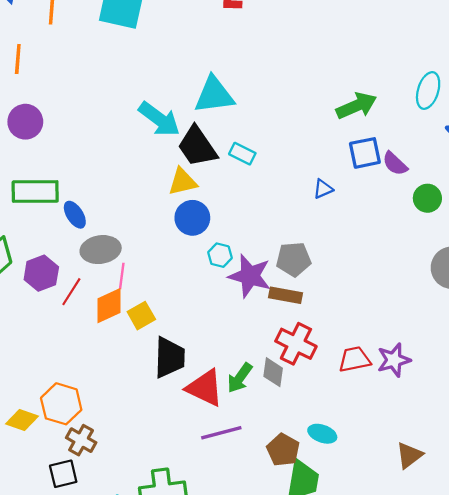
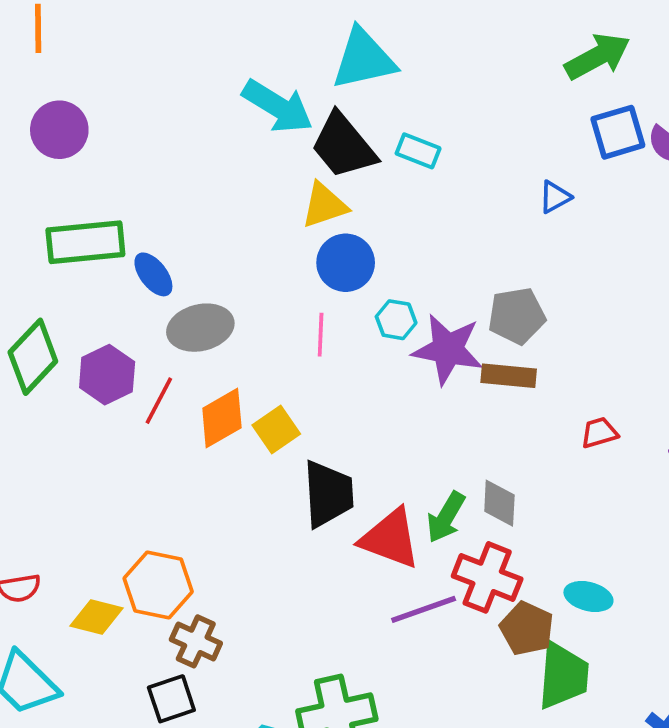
pink line: (122, 276) -> (321, 335), moved
red cross: (296, 344) -> (487, 577), moved
red trapezoid: (355, 359) -> (599, 433), moved, size x0.7

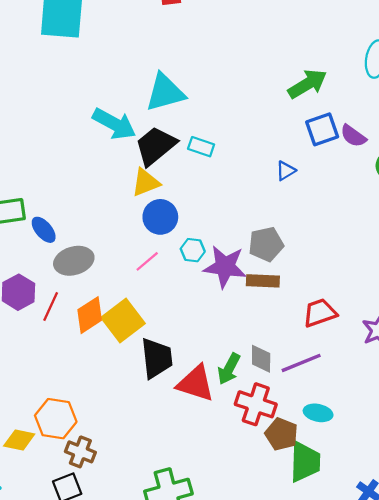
black trapezoid: (343, 146) -> (155, 146), turned 93
pink line: (321, 335) -> (147, 261), turned 50
yellow square: (276, 430) -> (123, 321), size x1.5
red trapezoid: (599, 433) -> (320, 313), size x1.5
purple line: (424, 609) -> (301, 363), moved

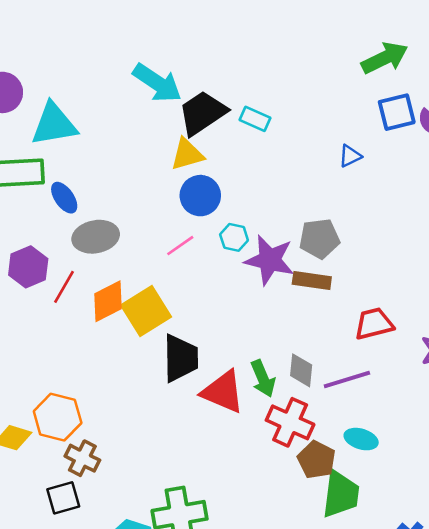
cyan triangle: (165, 92) -> (54, 124), moved
green arrow: (229, 369) -> (263, 378), turned -56

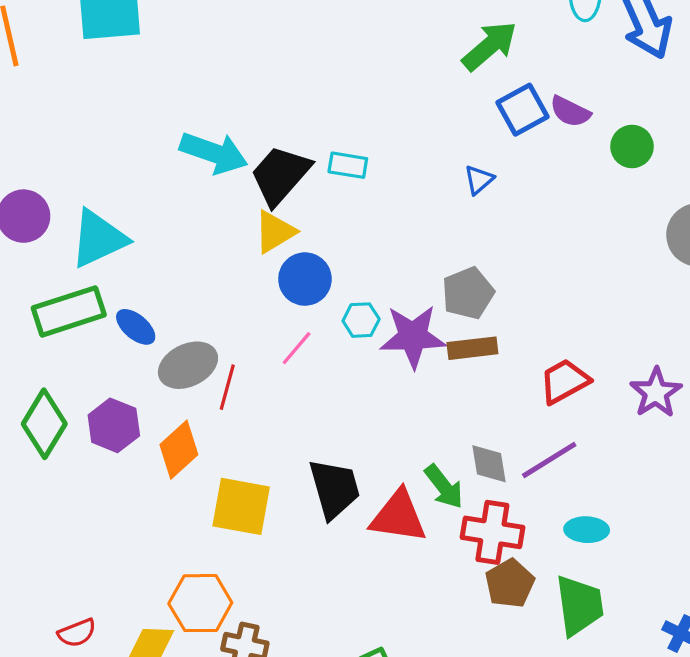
red line: (64, 287) -> (227, 387), moved
orange diamond: (108, 301) -> (179, 450), moved
yellow square: (146, 311) -> (241, 506), moved, turned -33
brown pentagon: (317, 460) -> (510, 583), moved, turned 30

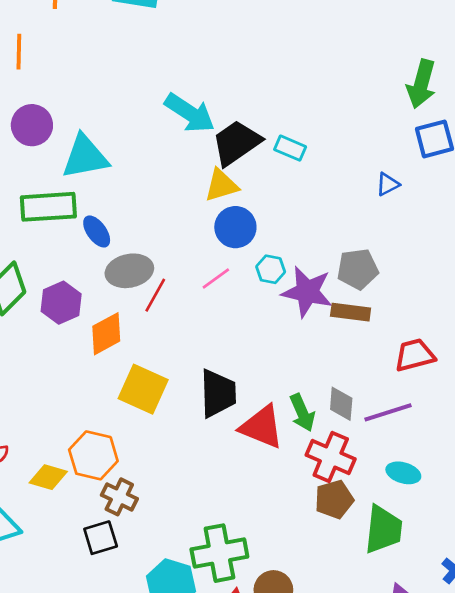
green arrow: (490, 46) -> (421, 84), turned 132

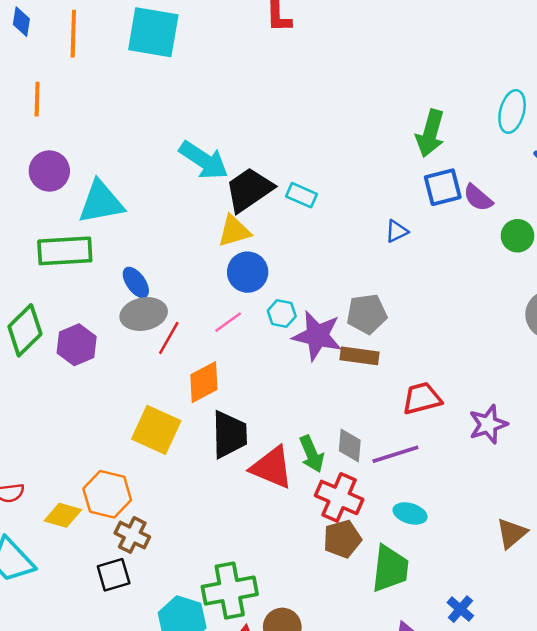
blue ellipse: (97, 231) -> (136, 282), moved
orange diamond: (106, 334) -> (204, 382), moved

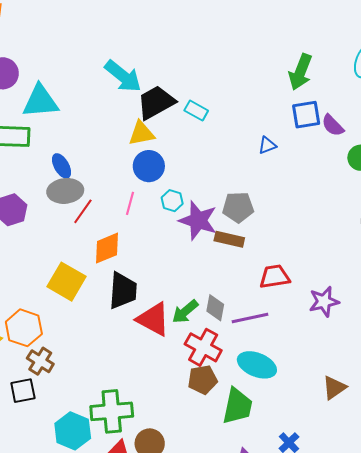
pink line: (228, 322) -> (130, 203), turned -45
green arrow: (312, 454) -> (185, 312), turned 68
cyan ellipse: (410, 513) -> (257, 365), size x1.5

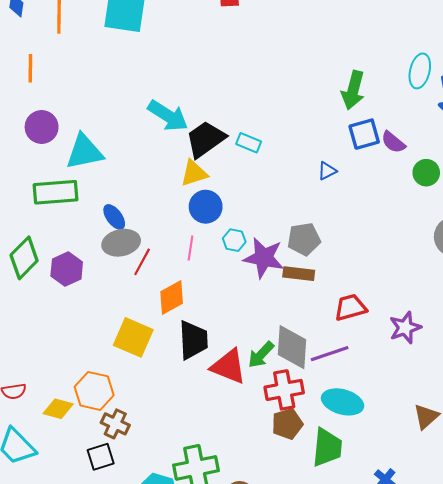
gray diamond: (215, 308) -> (292, 347), size x1.6
red cross: (203, 347) -> (284, 390), turned -33

